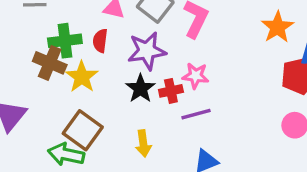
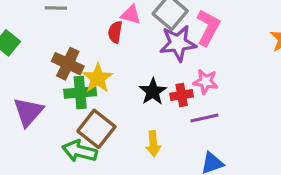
green cross: (65, 41) -> (80, 93), moved
red semicircle: (100, 41) -> (115, 32), moved
purple star: (147, 51) -> (178, 43), moved

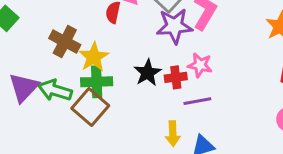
green cross: (80, 93) -> (97, 82), moved
yellow arrow: (153, 144) -> (173, 134), moved
green arrow: (80, 151) -> (55, 90), moved

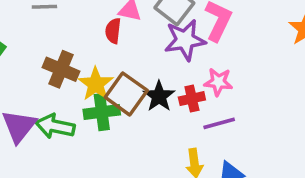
brown square: (90, 107) -> (126, 94), moved

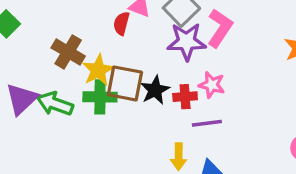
brown square: (126, 94) -> (125, 83), turned -33

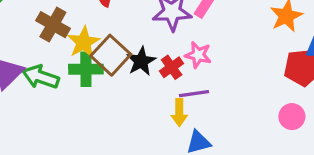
brown square: (125, 83) -> (111, 55), turned 33
red cross: (185, 97) -> (172, 67), turned -30
yellow arrow: (179, 157) -> (179, 112), moved

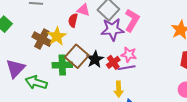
yellow star: (84, 42) -> (57, 36), moved
green arrow: (41, 77) -> (36, 82), moved
purple line: (194, 94) -> (127, 68), moved

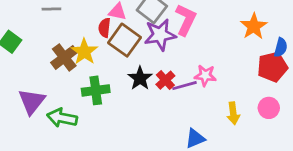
brown cross: (42, 39) -> (64, 57), turned 30
pink star: (129, 55) -> (205, 75), moved
brown square: (77, 56) -> (125, 40), moved
yellow arrow: (119, 89) -> (233, 113), moved

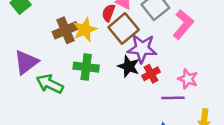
purple star: (160, 35) -> (142, 48), moved
black star: (140, 78) -> (129, 66), turned -30
purple line: (184, 86) -> (173, 98), moved

